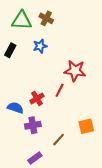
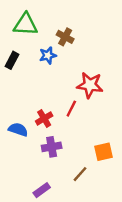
brown cross: (46, 18) -> (65, 37), moved
purple cross: (33, 125) -> (52, 147), moved
brown line: (59, 140) -> (80, 174), moved

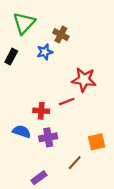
green triangle: (26, 25) -> (24, 23), turned -50
red line: (71, 109) -> (67, 102), turned 42
red cross: (44, 118) -> (41, 111), turned 35
blue semicircle: (18, 130) -> (22, 132), moved

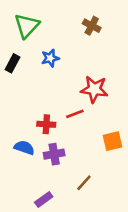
brown cross: (61, 35) -> (92, 26), moved
orange square: (97, 142) -> (112, 141), moved

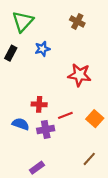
red line: (75, 114) -> (65, 115), moved
orange square: (112, 141) -> (95, 119), turned -35
brown line: (84, 183) -> (89, 159), moved

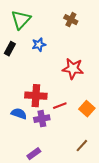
red cross: (39, 104) -> (36, 96), size x1.5

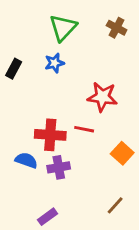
green triangle: (21, 20) -> (63, 28), moved
brown cross: (71, 20) -> (117, 28), moved
red line: (60, 106) -> (84, 129), moved, turned 32

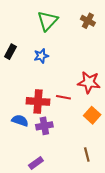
blue star: (54, 63) -> (41, 56), moved
red star: (102, 97) -> (89, 82), moved
brown line: (115, 205) -> (87, 154), turned -56

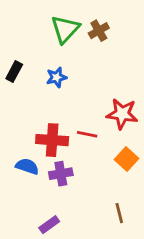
brown cross: (88, 21) -> (99, 31), moved, turned 32

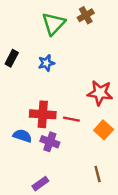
brown cross: (99, 31) -> (86, 15), moved
red line: (87, 134) -> (71, 119), moved
purple cross: (61, 174) -> (50, 142), turned 30

